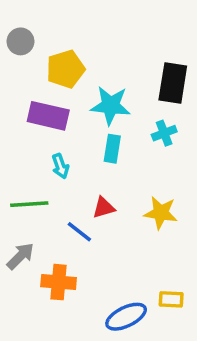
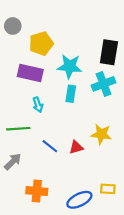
cyan cross: (164, 133) -> (103, 84), size x1.5
red triangle: (104, 208) -> (76, 147), moved
orange cross: (59, 282) -> (37, 191), moved

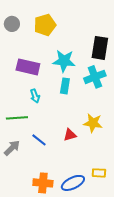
yellow pentagon: (41, 43) -> (45, 25), moved
blue line: (50, 146) -> (39, 140), moved
orange cross: (37, 191) -> (43, 183), moved

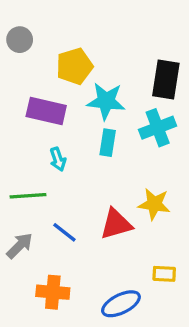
yellow pentagon: (45, 25) -> (74, 66), moved
red triangle: (70, 135) -> (116, 224), size x1.5
yellow rectangle: (99, 173) -> (164, 274), moved
orange cross: (43, 183) -> (53, 292), moved

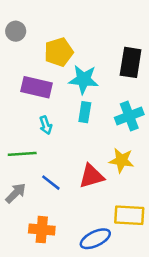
cyan cross: (158, 128) -> (129, 116), moved
yellow rectangle: (164, 274) -> (129, 215), size x1.6

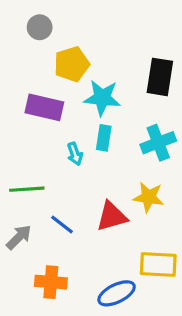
gray circle: (16, 31) -> (40, 27), moved
cyan arrow: (46, 125) -> (75, 154), moved

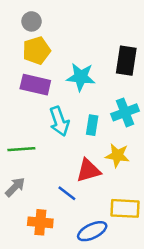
yellow pentagon: (72, 64) -> (37, 51), moved
cyan rectangle: (104, 138) -> (92, 125), moved
cyan arrow: (75, 154) -> (59, 121), size x1.6
blue line: (62, 224) -> (67, 193), moved

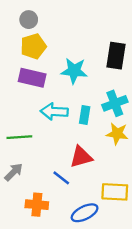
cyan arrow: (59, 121) -> (54, 112), turned 112
yellow star: (117, 155) -> (117, 134), moved

